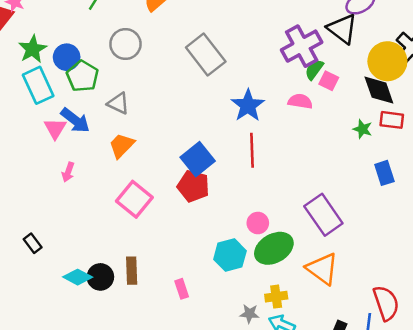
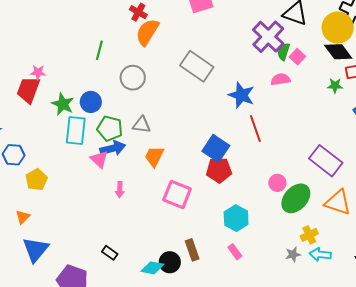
green pentagon: (82, 76) -> (110, 128), moved
pink square: (329, 81) -> (297, 57), turned 35
cyan rectangle: (38, 85) -> (76, 130), turned 48
blue arrow: (75, 120) -> (113, 148), turned -35
cyan hexagon: (230, 255) -> (236, 218), moved

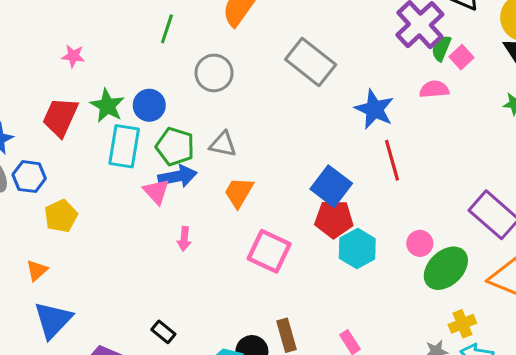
red trapezoid: (28, 90) -> (60, 117), moved
cyan hexagon: (236, 218) -> (357, 249), moved

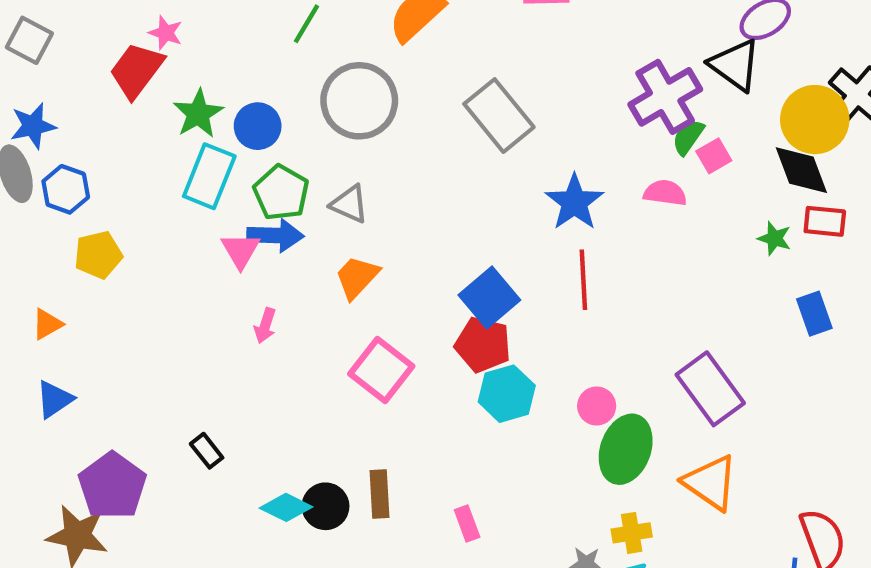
gray circle: (214, 73) -> (359, 101), size x1.4
red trapezoid: (60, 117) -> (137, 70), moved
green ellipse: (446, 268) -> (626, 449), turned -39
blue triangle: (53, 320) -> (54, 399), size x0.7

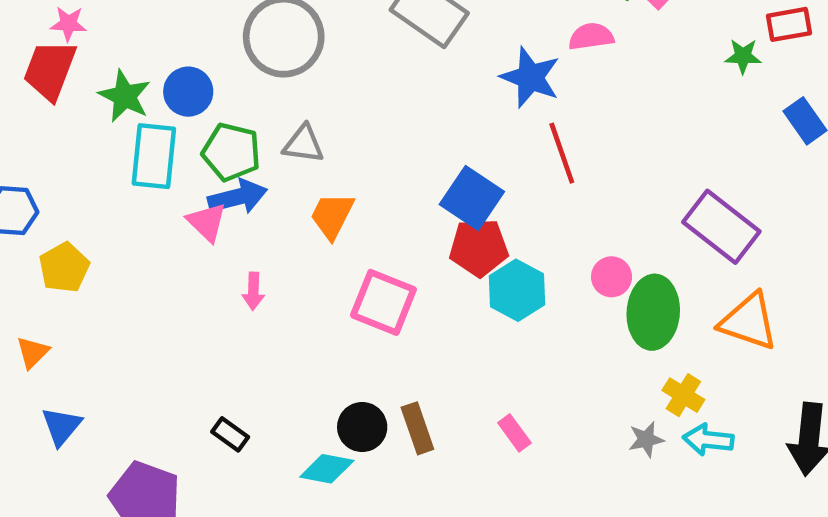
pink semicircle: (665, 193) -> (591, 37), moved
black circle: (325, 506) -> (362, 427), moved
yellow cross: (632, 533) -> (683, 395), turned -33

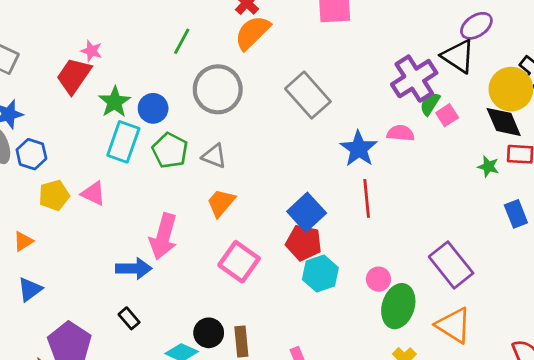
blue arrow: (238, 197) -> (134, 268), moved
pink triangle: (207, 222) -> (93, 193), moved, turned -32
pink arrow: (253, 291) -> (163, 236), size x2.0

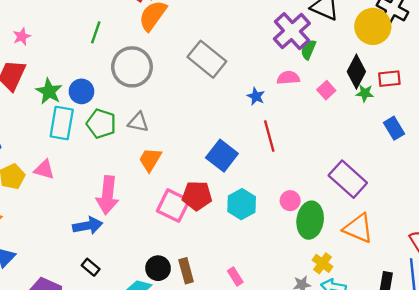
pink star: (91, 51) -> (22, 36), moved, turned -30
pink square: (447, 115) -> (326, 90), moved
black diamond: (504, 122) -> (356, 72), moved, turned 60
blue star: (359, 149) -> (256, 96), size x0.6
red pentagon: (304, 243) -> (197, 196), moved

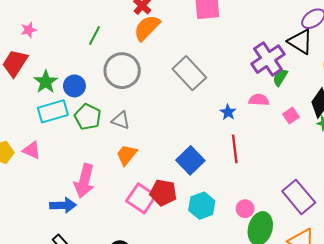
cyan rectangle: (62, 123) -> (53, 111), turned 56

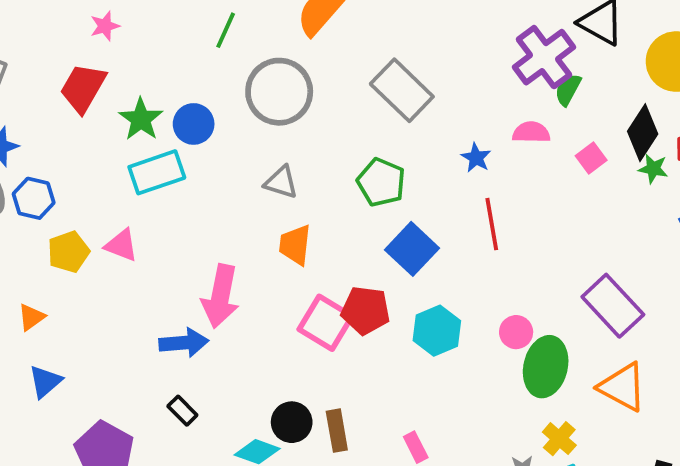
green pentagon: (88, 117) -> (381, 182), moved
orange trapezoid: (127, 155) -> (295, 245), turned -30

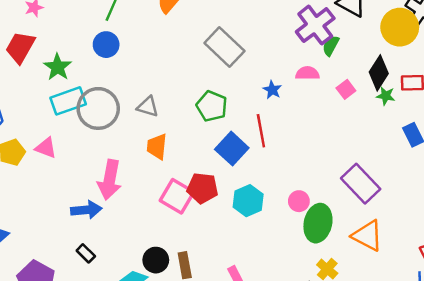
gray circle: (279, 92) -> (98, 108), moved
blue circle: (194, 124) -> (106, 45), moved
red line: (492, 224) -> (261, 131), moved

